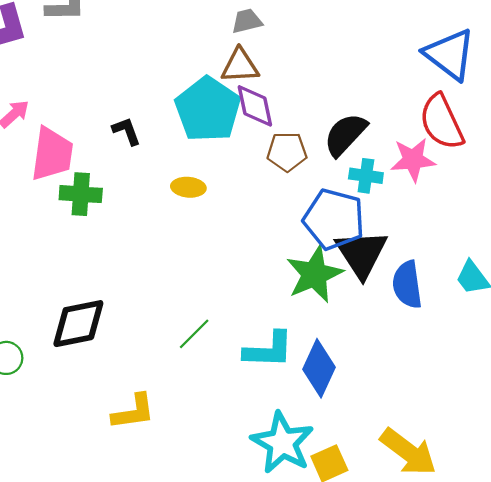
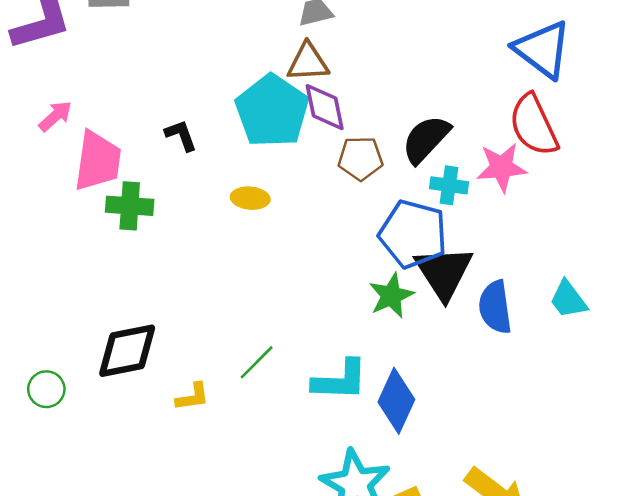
green star: (314, 274) -> (391, 296), size x0.7
yellow L-shape: (133, 412) -> (193, 397), moved, size x0.7

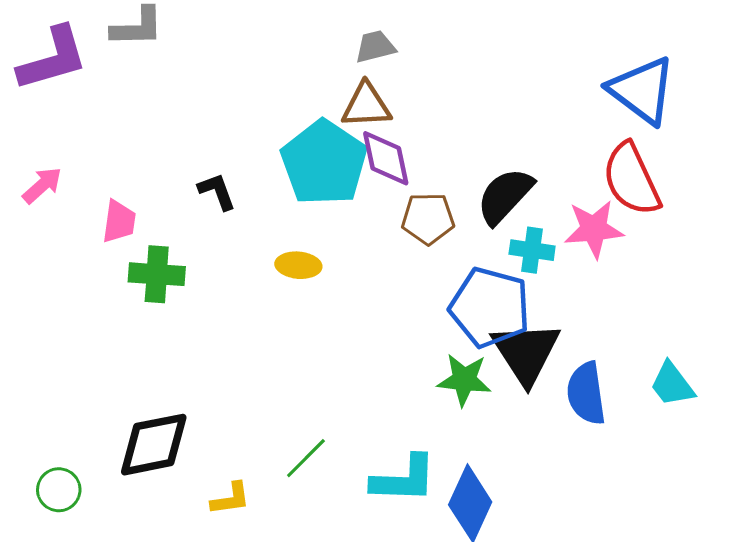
pink arrow: (55, 116) -> (42, 185), moved
pink trapezoid: (98, 161) -> (119, 221), size x0.6
green star: (391, 296) -> (464, 380), turned 30

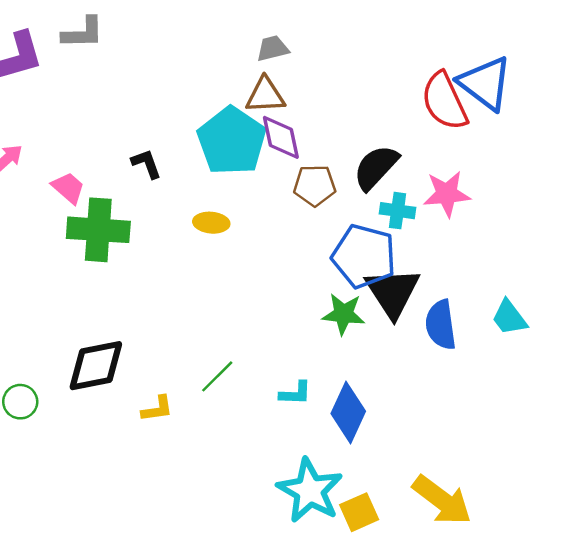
red semicircle: (631, 179) -> (444, 101), moved
pink trapezoid: (119, 221) -> (68, 188), turned -57
green cross: (157, 274) -> (98, 230), size x1.4
cyan L-shape: (404, 479) -> (295, 393), size x0.6

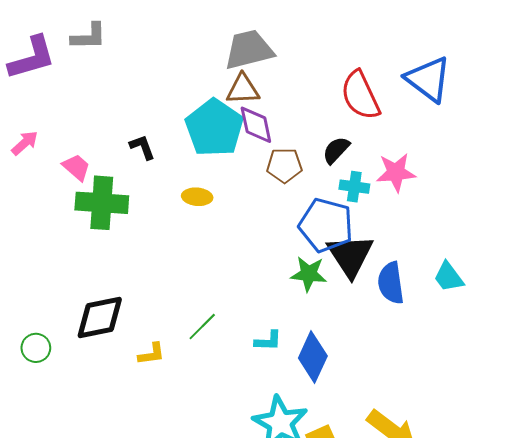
gray trapezoid: (273, 48) -> (249, 50), size x1.8
red semicircle: (444, 101) -> (360, 95), moved
black semicircle: (376, 167) -> (336, 150), size x0.7

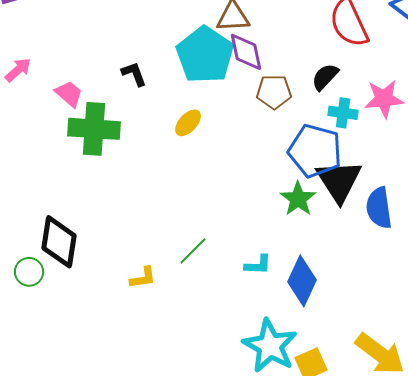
yellow ellipse: (197, 197) -> (188, 123), turned -52
green star: (309, 274) -> (298, 199), turned 30
black diamond: (100, 317) -> (59, 242), moved, turned -70

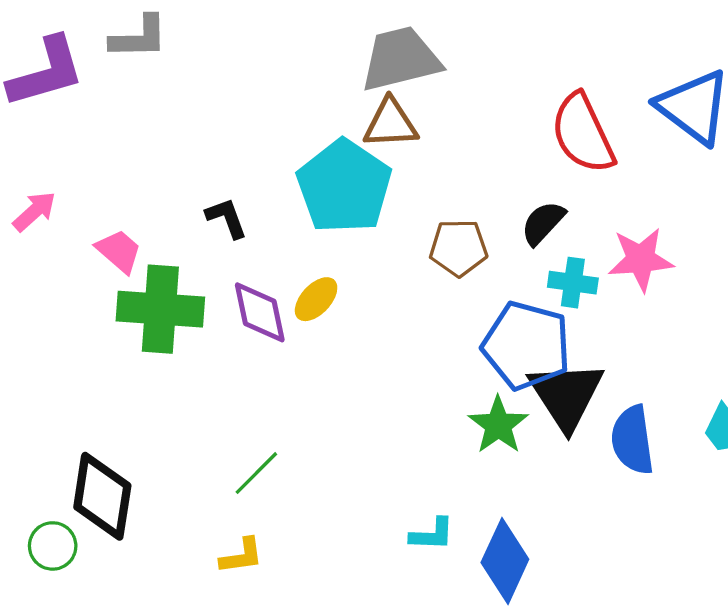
purple diamond: (246, 52) -> (260, 312), moved
green line: (193, 251) -> (256, 473), moved

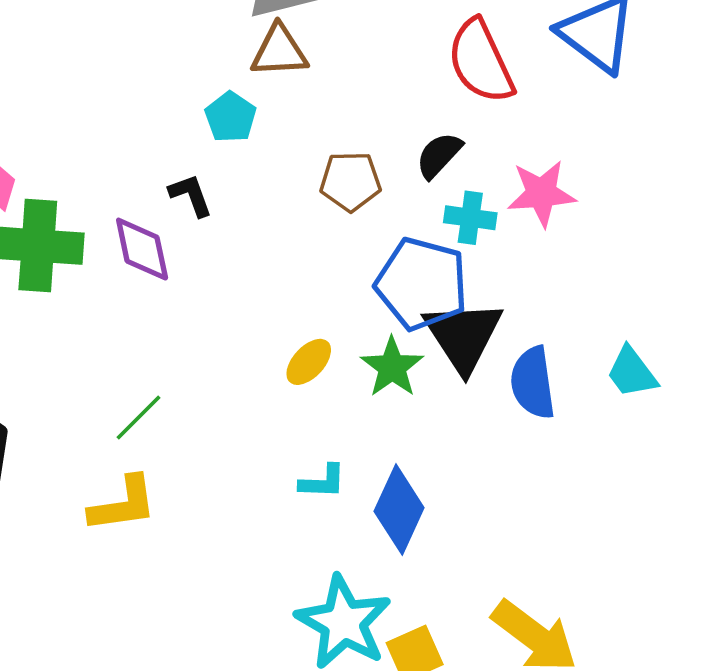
cyan pentagon: (344, 186) -> (231, 117), size x0.5
black L-shape: (227, 218) -> (191, 195), moved
yellow ellipse: (316, 299) -> (309, 362), moved
yellow L-shape: (241, 556) -> (123, 504), size x1.5

